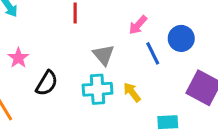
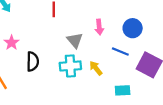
pink arrow: (138, 25) -> (99, 27), moved, turned -48
blue line: (153, 53) -> (120, 52), moved, turned -42
black semicircle: (47, 83) -> (33, 62), turned -30

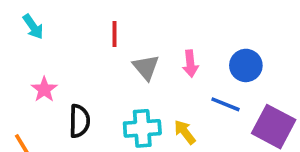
gray triangle: (75, 40) -> (146, 67), moved

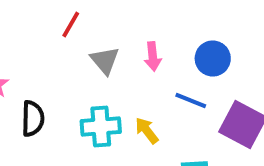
red line: (115, 34) -> (71, 25), turned 30

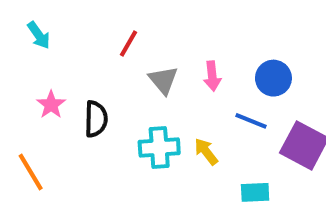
black semicircle: (33, 118) -> (96, 119), moved

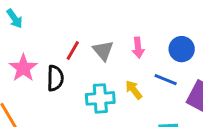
red line: (129, 43) -> (73, 51), moved
pink star: (51, 105) -> (23, 68), size x1.4
yellow arrow: (206, 152) -> (134, 90), moved

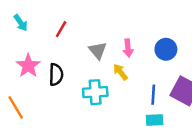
red line: (73, 51) -> (61, 29), moved
blue line: (166, 80) -> (153, 95), moved, turned 72
yellow arrow: (134, 90) -> (120, 72), moved

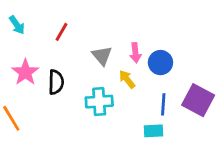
blue circle: (166, 49) -> (160, 63), moved
cyan rectangle: (155, 120) -> (154, 131), moved

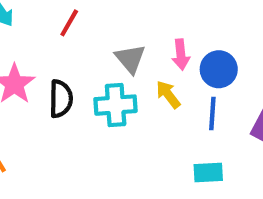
cyan cross: (99, 102) -> (116, 105), moved
blue line: (163, 104) -> (212, 113), moved

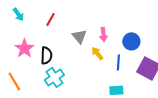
blue circle: (219, 69) -> (131, 41), moved
cyan cross: (116, 105) -> (54, 77), moved, turned -30

